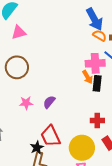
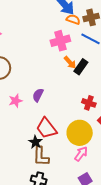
pink cross: (95, 63) -> (60, 41), moved
black rectangle: (97, 83) -> (81, 67), turned 42
red cross: (97, 120) -> (89, 103), turned 32

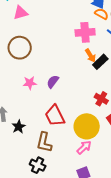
black star: (35, 142) -> (19, 127), moved

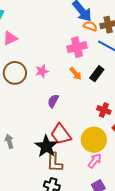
orange arrow: (90, 56) -> (76, 74), moved
pink star: (30, 83) -> (42, 71), moved
black star: (19, 127) -> (46, 146), moved, size x1.6

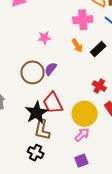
brown circle: (15, 73) -> (33, 72), moved

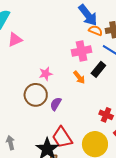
black rectangle: (98, 49) -> (98, 69), moved
brown circle: (33, 72) -> (36, 95), moved

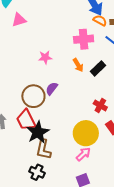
black rectangle: (98, 69) -> (98, 68), moved
brown circle: (36, 95) -> (33, 96), moved
red trapezoid: (62, 137) -> (26, 120), moved

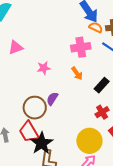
pink triangle: (19, 20) -> (16, 47), moved
black rectangle: (98, 68) -> (102, 85), moved
red cross: (100, 105) -> (102, 112), turned 32

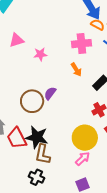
pink star: (44, 68) -> (40, 54), moved
red trapezoid: (29, 132) -> (17, 138), moved
black star: (42, 143) -> (37, 137), turned -30

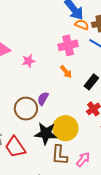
black star: (37, 137) -> (46, 133), moved
yellow circle: (85, 138) -> (65, 128), moved
brown L-shape: (43, 154) -> (59, 155), moved

